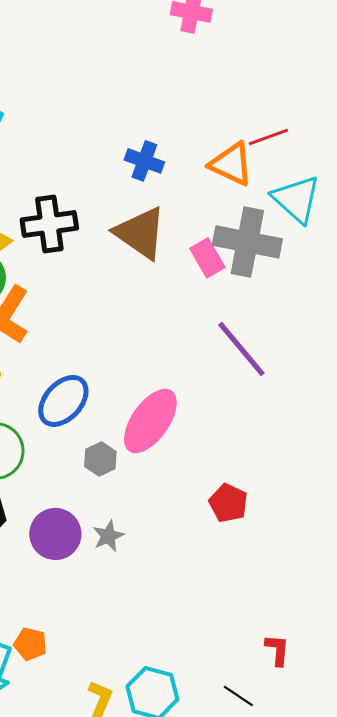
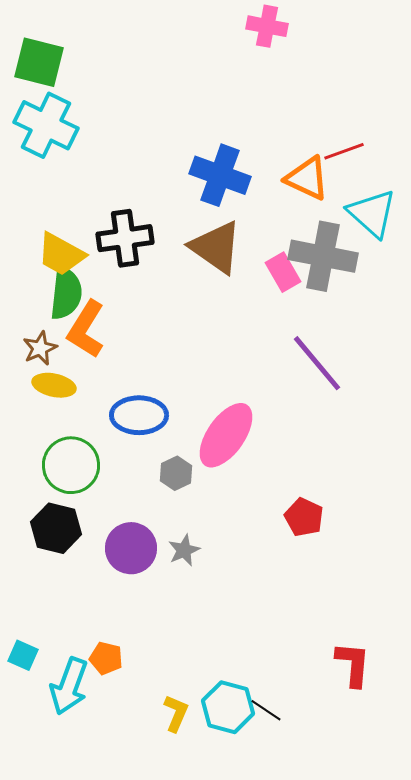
blue cross: (144, 161) -> (220, 175), size x1.5
blue ellipse: (63, 401) -> (139, 415), turned 48
red L-shape: (277, 650) -> (353, 664), size x1.4
black line: (238, 696) -> (266, 710), moved

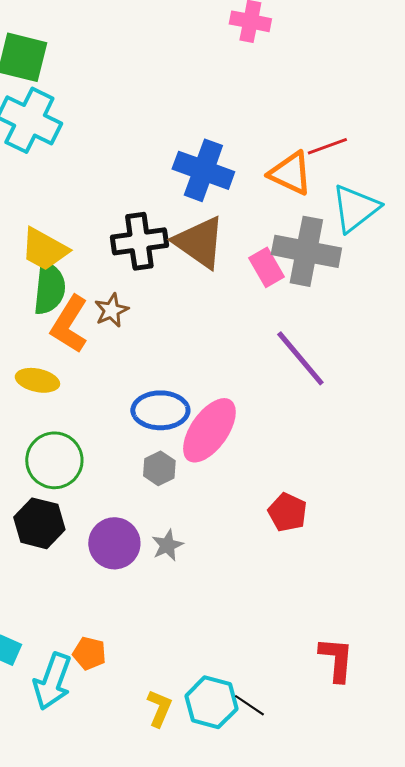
cyan triangle: (372, 213) -> (355, 208), turned 40
black cross: (125, 238) -> (139, 241), moved
brown star: (40, 348) -> (111, 310), moved
blue ellipse: (139, 415) -> (160, 410), moved

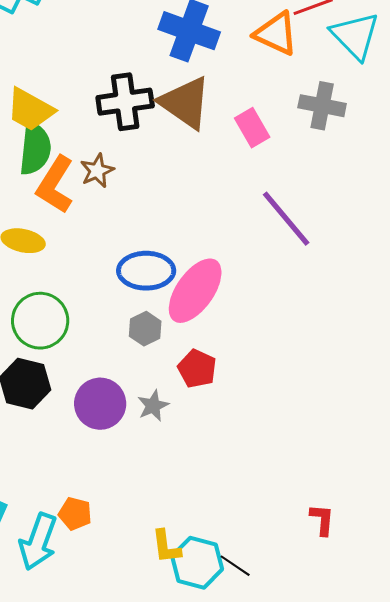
cyan triangle: (355, 208) -> (355, 36), moved, turned -36
gray cross: (306, 251) -> (322, 106), moved, size x0.7
red pentagon: (287, 512) -> (197, 369), moved
red L-shape: (336, 659) -> (322, 520), size x0.7
yellow L-shape: (159, 708) -> (166, 547), moved, turned 150

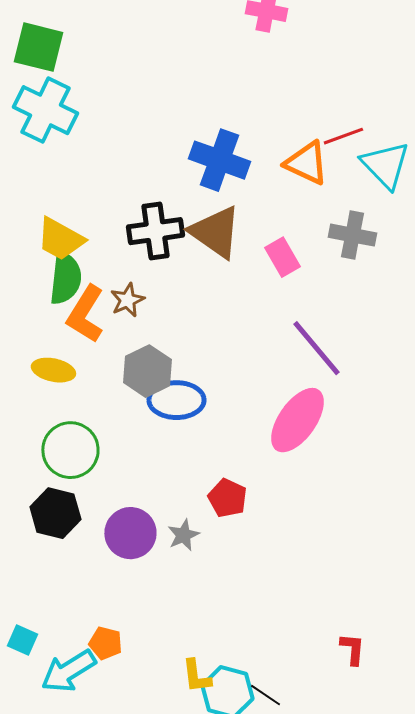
pink ellipse: (195, 291) -> (297, 420), moved
gray hexagon: (145, 329) -> (147, 371), moved, size x1.5
cyan arrow: (38, 542) -> (68, 671), turned 38

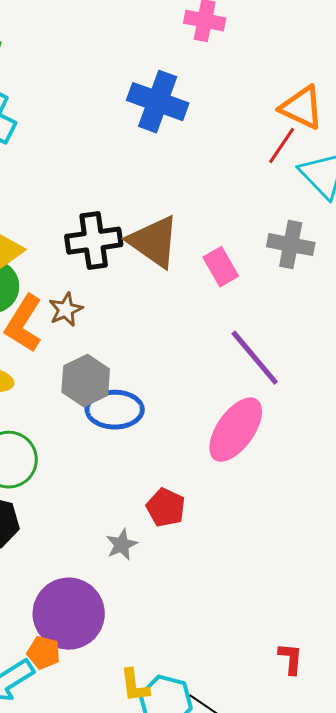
red line: (343, 136) -> (282, 146), turned -36
blue cross: (219, 160) -> (158, 102), moved
orange triangle: (306, 163) -> (302, 108), moved
purple circle: (130, 533) -> (69, 614), moved, size x1.4

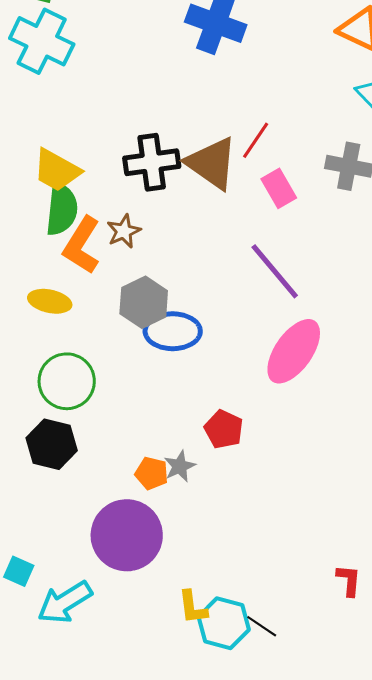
red line: (282, 146) -> (256, 140), moved
purple line: (255, 358) -> (275, 271), moved
orange pentagon: (44, 653) -> (152, 473), moved

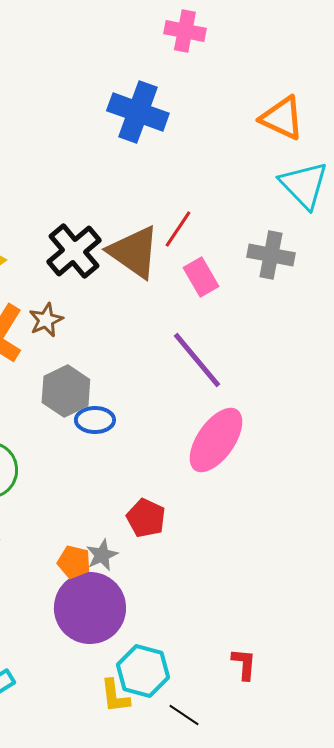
black cross: (152, 162) -> (74, 251), turned -32
blue ellipse: (173, 331) -> (95, 420), size x0.7
purple circle: (127, 535) -> (90, 608), moved
red L-shape: (349, 580) -> (244, 664), moved
cyan hexagon: (224, 623) -> (143, 671), moved

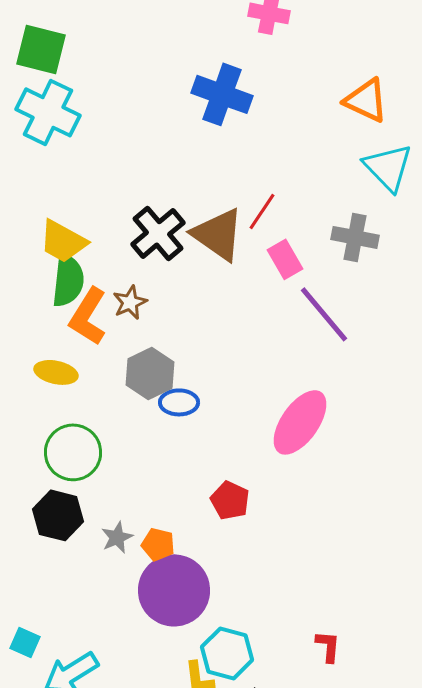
purple line: (197, 360) -> (324, 314), moved
gray star: (102, 555) -> (117, 537), moved

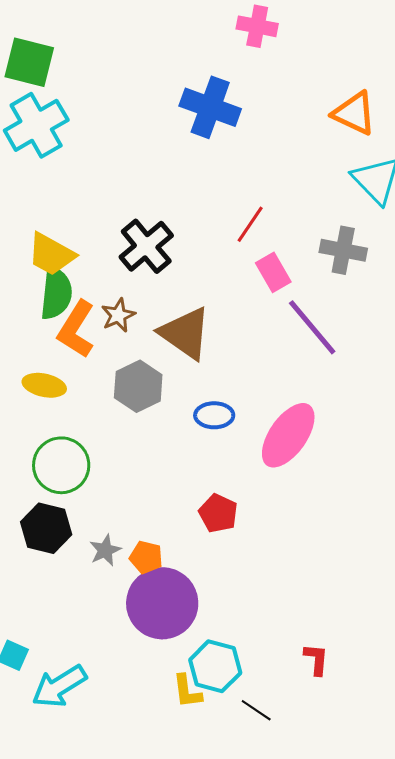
cyan cross: (48, 112) -> (36, 125), turned 34
brown triangle: (218, 234) -> (185, 333), moved
blue ellipse: (179, 402) -> (214, 415), moved

